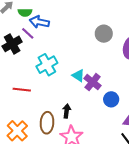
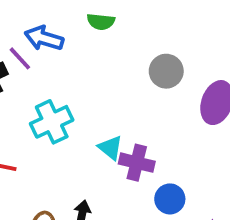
green semicircle: (25, 12) -> (101, 22), moved
purple cross: (93, 82) -> (137, 163), turned -30

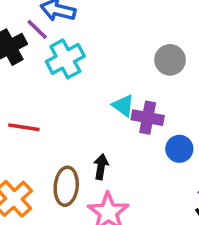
gray circle: (166, 71) -> (170, 60), moved
cyan cross: (52, 122) -> (65, 59), moved

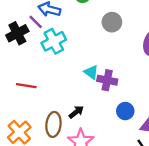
gray circle: (170, 60) -> (112, 22), moved
blue circle: (179, 149) -> (125, 111), moved
black arrow: (101, 167) -> (76, 112), turned 42

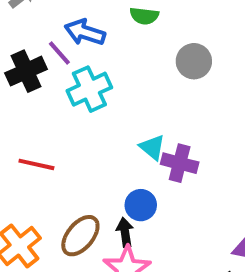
blue circle: (125, 111) -> (141, 205), moved
black arrow: (76, 112) -> (125, 232), moved, turned -63
brown ellipse: (53, 124) -> (80, 236), turned 30

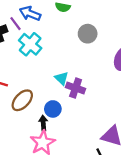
cyan cross: (89, 89) -> (30, 44), turned -30
brown ellipse: (80, 236) -> (22, 100), moved

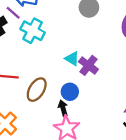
purple cross: (76, 88) -> (88, 65), turned 30

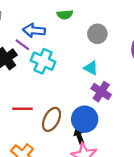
cyan triangle: (72, 59) -> (91, 68), moved
blue circle: (70, 92) -> (85, 119), size x1.5

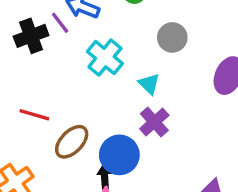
cyan cross: (43, 61) -> (105, 58), moved

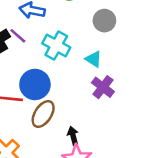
purple line: (60, 23) -> (18, 36), moved
blue circle: (119, 155) -> (35, 84), moved

